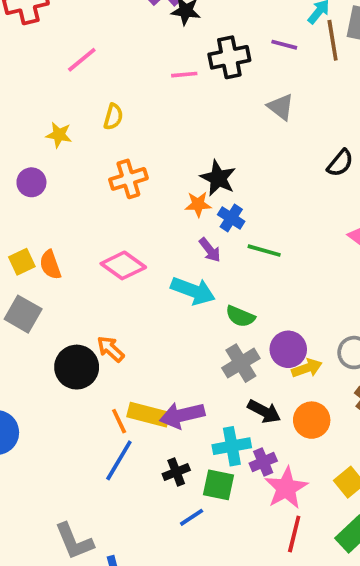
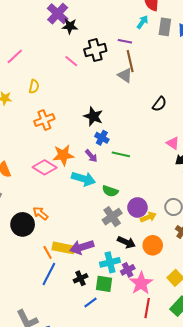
brown line: (333, 40) -> (130, 61), moved
pink line: (184, 75) -> (71, 61), turned 48
orange star: (198, 204) -> (63, 155), moved, size x1.5

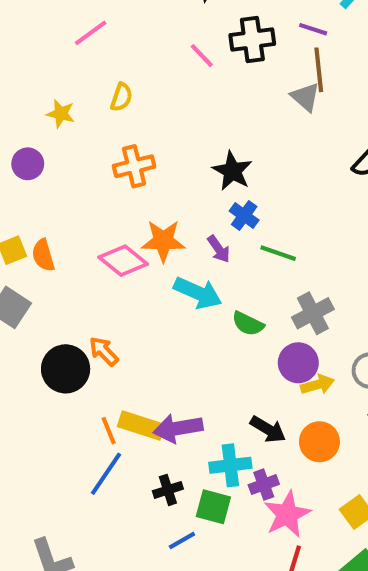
gray cross: (112, 217) -> (313, 313), moved

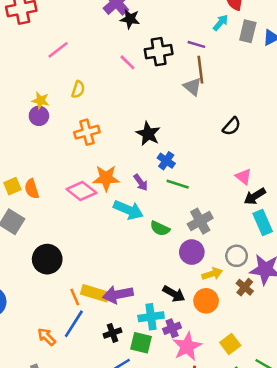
purple circle: (28, 164) -> (39, 116), moved
blue cross: (244, 216) -> (166, 161), moved
orange arrow: (104, 351) -> (47, 337), moved
yellow arrow: (317, 385) -> (212, 274), moved

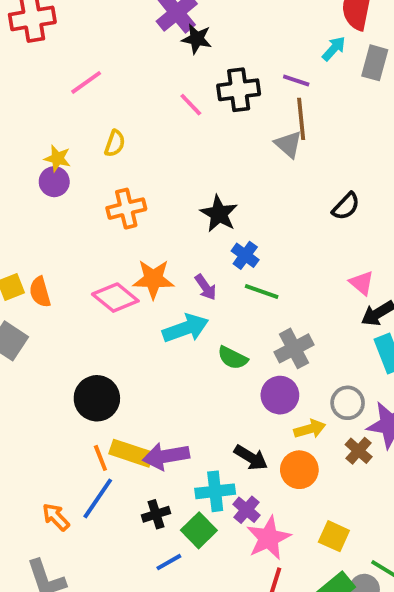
cyan arrow: (128, 210) -> (186, 328), turned -44
black circle: (47, 259) -> (97, 398), moved
purple cross: (172, 328) -> (246, 510), turned -30
green square: (141, 343) -> (199, 530), turned 30
yellow square: (230, 344) -> (334, 536), turned -30

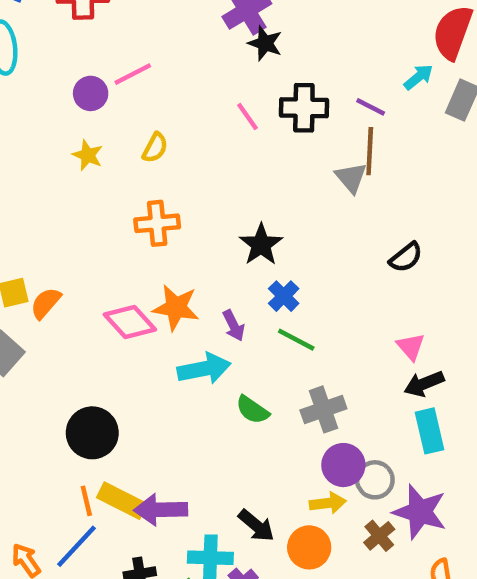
purple circle: (54, 182) -> (91, 93), moved
orange semicircle: (40, 292) -> (46, 303), turned 48
purple circle: (280, 395) -> (343, 465), moved

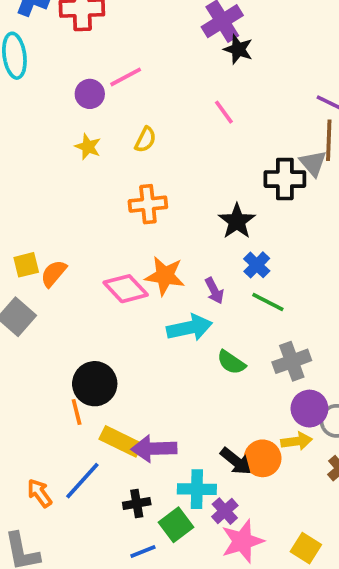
black cross: (304, 108) -> (285, 179), moved
orange line: (86, 501) -> (77, 412), moved
orange circle: (309, 547) -> (263, 458), moved

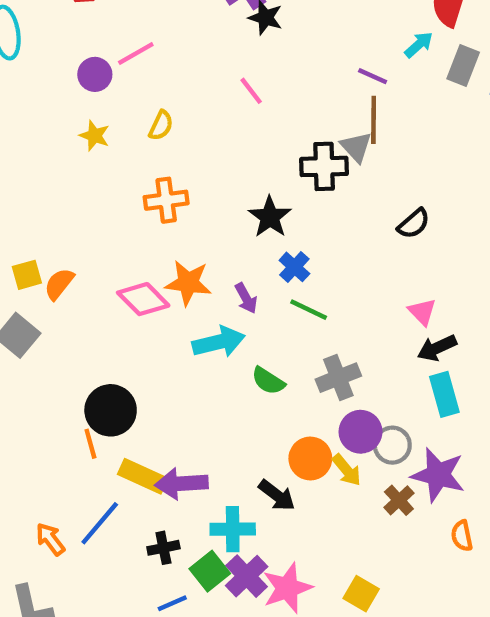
yellow arrow: (297, 441) -> (347, 470), turned 60
orange circle: (263, 458) -> (310, 459), moved
purple cross: (225, 511) -> (247, 576), moved, size x1.4

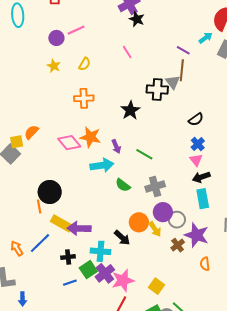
blue cross: (294, 267) -> (198, 144), moved
yellow square: (27, 275) -> (17, 142), moved

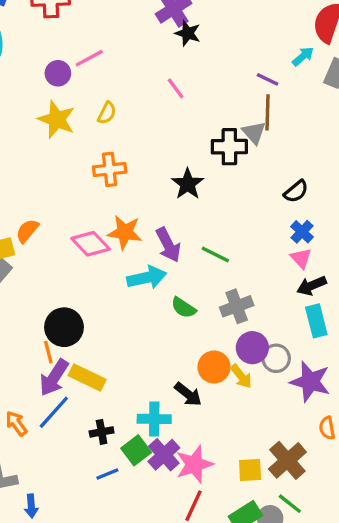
yellow star: (54, 66) -> (57, 119), size x1.6
purple arrow: (116, 146) -> (168, 245), size x1.5
purple arrow: (79, 228) -> (54, 378), moved, turned -55
brown cross: (178, 245) -> (287, 460), moved, size x1.6
yellow square: (156, 286) -> (250, 470), turned -35

